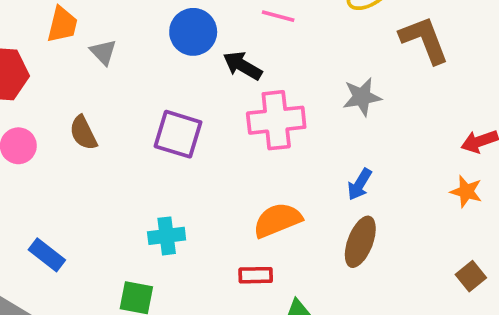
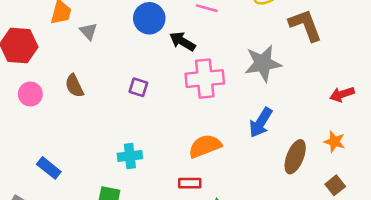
gray star: (362, 97) -> (263, 63), size x1.4
purple square: (178, 134) -> (138, 87), size x0.6
blue arrow: (360, 184) -> (261, 123), size x1.4
orange star: (466, 191) -> (334, 142), moved
brown ellipse: (360, 242) -> (295, 157), moved

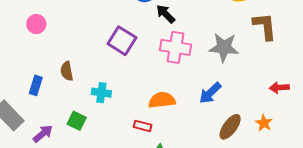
brown semicircle: (74, 86) -> (67, 71), moved
purple square: (138, 87) -> (122, 41), size x1.8
blue rectangle: (49, 168) -> (36, 85), turned 54

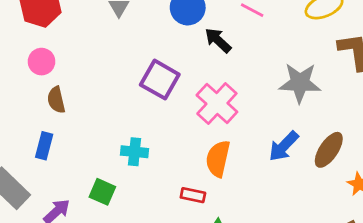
pink cross: (175, 47) -> (217, 104), moved, turned 36
brown semicircle: (67, 71) -> (56, 100), moved
orange semicircle: (162, 100) -> (218, 159), turned -68
brown ellipse: (230, 127) -> (329, 150), moved

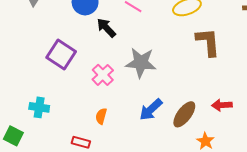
gray star: (300, 83) -> (141, 63), moved
pink cross: (217, 104) -> (103, 75), size x0.7
orange semicircle: (218, 159) -> (101, 116), size x0.6

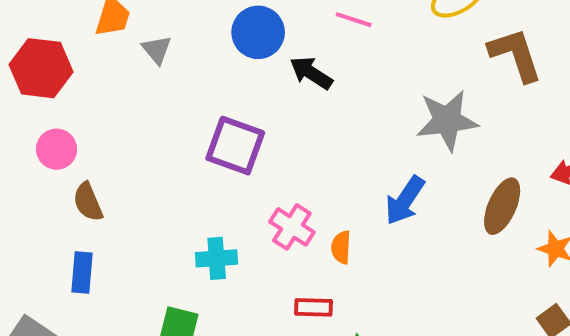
gray star: (141, 63) -> (447, 120), moved
pink cross: (103, 75) -> (292, 227), moved
blue arrow: (151, 110) -> (405, 200), moved

